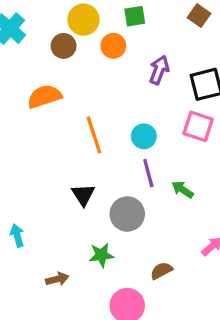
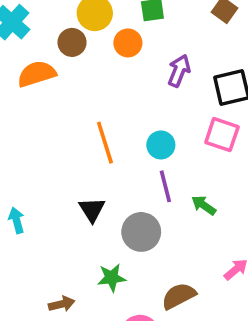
orange semicircle: (44, 96) -> (37, 74), moved
cyan arrow: (17, 236) -> (17, 220), moved
brown semicircle: (161, 271) -> (179, 296), size x1.4

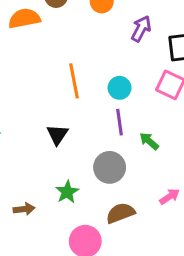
gray circle: (141, 232) -> (110, 167), moved
green star: (112, 278) -> (67, 192), turned -30

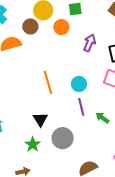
gray circle: (110, 167) -> (63, 138), moved
green star: (67, 192) -> (33, 144), moved

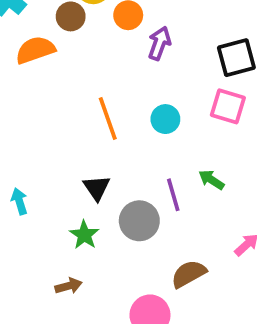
purple arrow: (90, 43) -> (159, 43), moved
purple line: (81, 107) -> (173, 195), moved

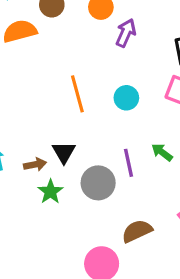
brown arrow: (69, 286) -> (35, 164), moved

